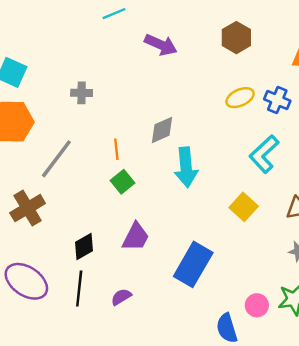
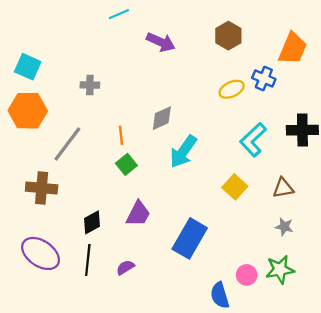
blue cross: (277, 100) -> (264, 79), moved
cyan arrow: (186, 167) -> (183, 151), turned 40
brown cross: (28, 208) -> (42, 188), turned 36

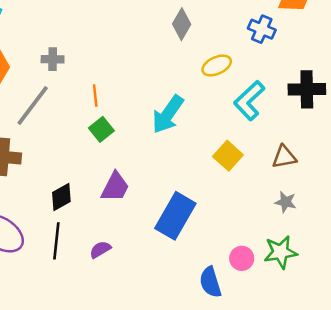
gray cross: (90, 85) -> (53, 59), moved
yellow ellipse: (232, 89) -> (217, 65), moved
gray diamond: (162, 118) -> (182, 24), moved, turned -36

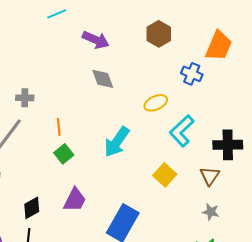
gray diamond: (182, 24) -> (103, 79), moved, turned -50
black cross: (307, 89) -> (228, 145), moved
brown triangle: (284, 157) -> (210, 176), turned -45

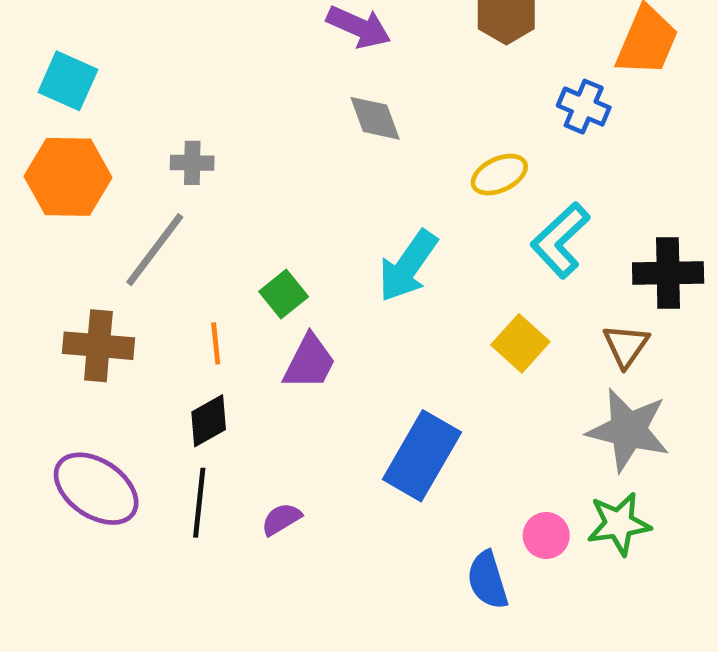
orange line: (59, 127) -> (216, 343), moved
purple trapezoid: (75, 200) -> (309, 362), moved
gray star: (211, 212) -> (628, 430), size x2.0

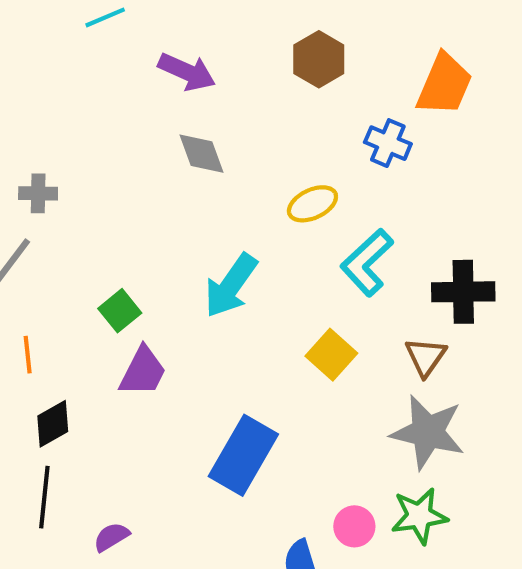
orange line: (216, 343) -> (28, 355), moved
purple semicircle: (281, 519) -> (111, 537), moved

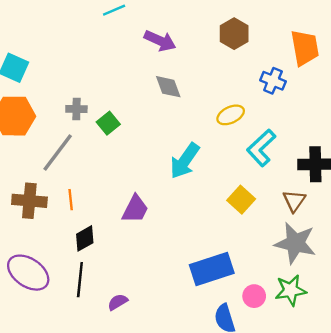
orange trapezoid: (444, 84) -> (305, 48), turned -33
green square: (120, 311) -> (108, 123), moved
blue rectangle: (243, 455) -> (212, 269), moved, turned 42

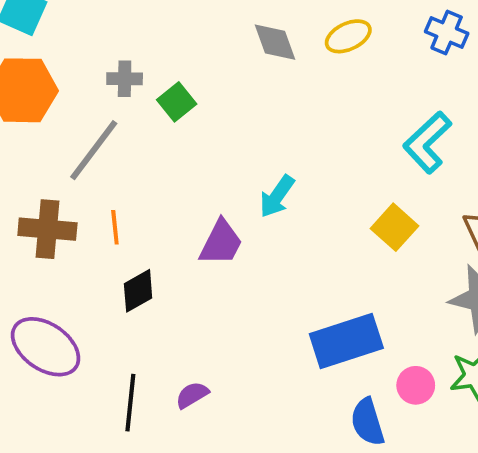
yellow ellipse: (231, 115) -> (348, 36), moved
cyan arrow: (185, 161) -> (277, 196), moved, size x0.7
black line: (80, 280) -> (130, 403), moved

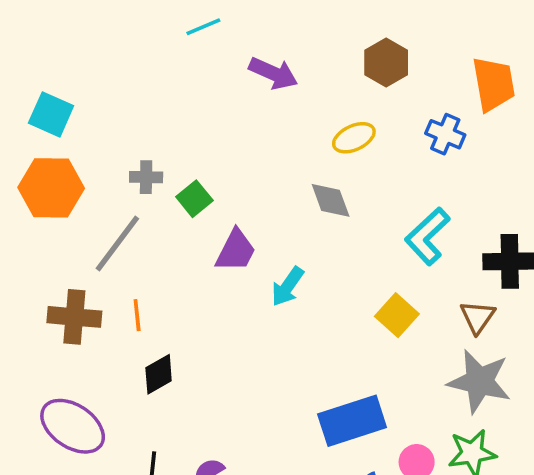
gray diamond: (275, 42) -> (331, 200), moved
purple trapezoid: (221, 243) -> (236, 251), moved

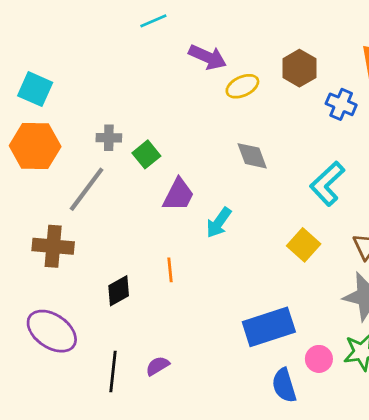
brown hexagon: (386, 62) -> (299, 68), moved
yellow ellipse: (354, 138) -> (242, 86), moved
orange line: (137, 315) -> (170, 270), moved

